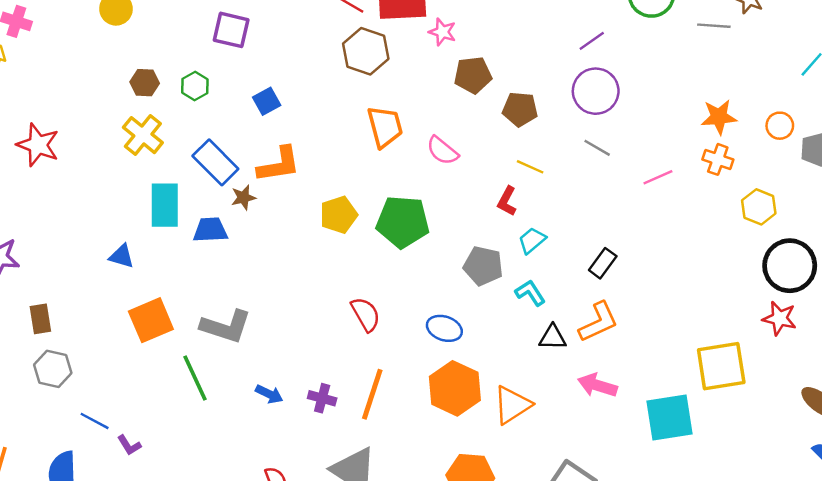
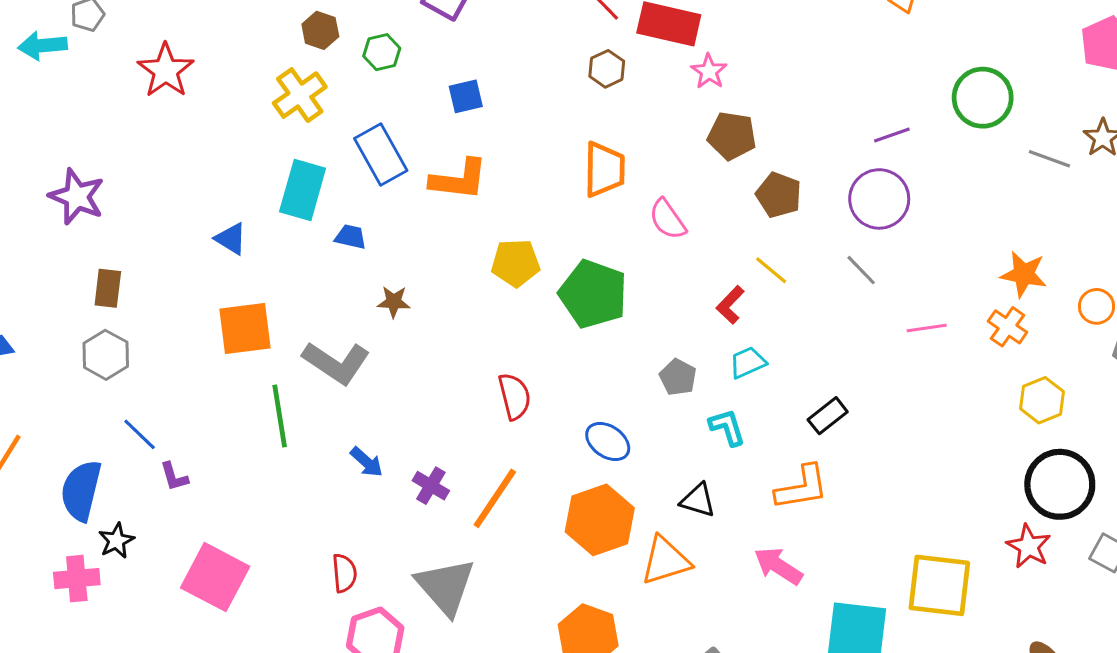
brown hexagon: (366, 51) -> (607, 69), size x0.6
brown star: (243, 197) -> (394, 302), moved
blue trapezoid: (210, 230) -> (351, 237), size x0.7
gray pentagon: (483, 266) -> (678, 377), size x0.7
black triangle: (553, 337) -> (698, 500), moved

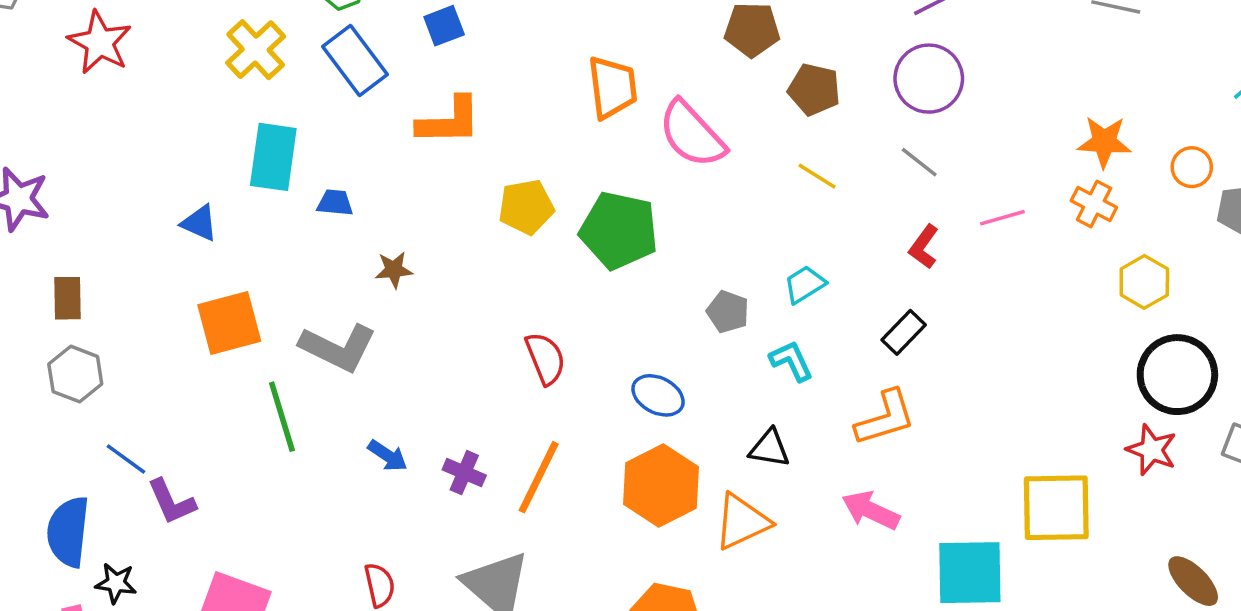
blue rectangle: (381, 155) -> (355, 60), moved
pink semicircle: (668, 219) -> (692, 134), size x1.5
red L-shape: (730, 305) -> (924, 247), moved
purple L-shape: (174, 477) -> (172, 502), size x1.4
black star: (116, 541) -> (116, 583), turned -30

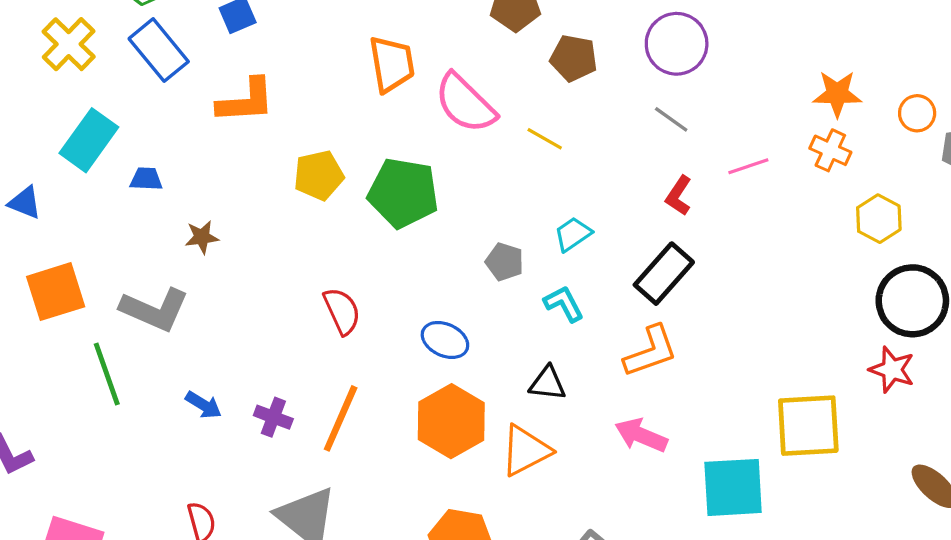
cyan rectangle: (273, 157) -> (89, 140), turned 30
yellow line: (817, 176) -> (545, 139), moved
black rectangle: (904, 332) -> (664, 274), size x1.5

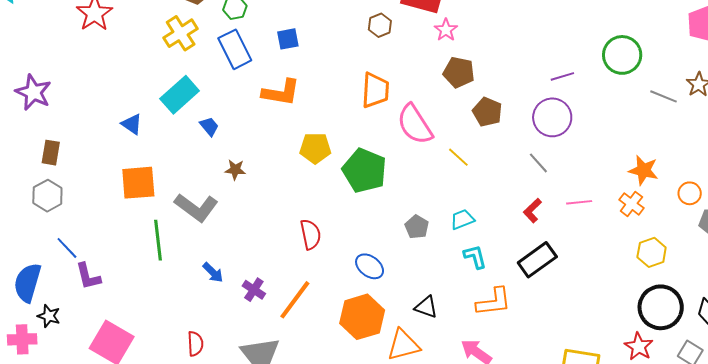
blue trapezoid: (146, 179) -> (209, 126), turned 35
black rectangle: (664, 274) -> (537, 260), moved
cyan L-shape: (564, 304) -> (475, 257), moved

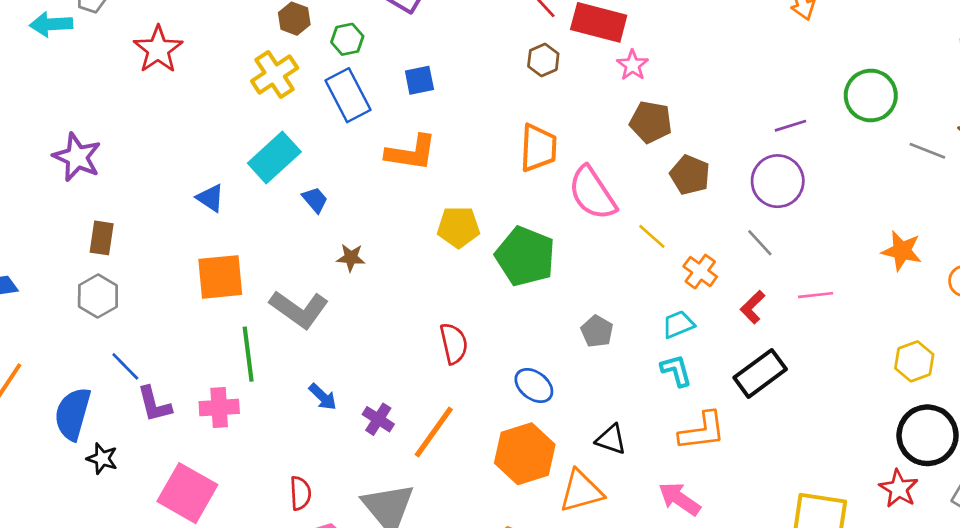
orange cross: (631, 204) -> (700, 272), moved
cyan trapezoid: (462, 219) -> (678, 324), moved
pink cross: (22, 339) -> (219, 407), moved

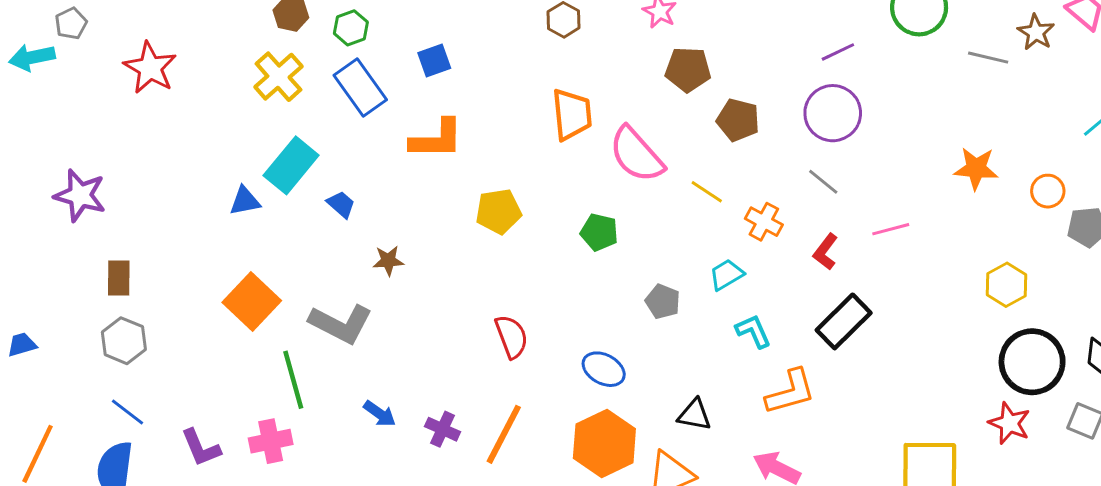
blue triangle: (210, 198) -> (245, 201), moved, turned -36
green pentagon: (525, 256) -> (599, 232), moved, size x0.6
orange square: (220, 277) -> (252, 301), turned -33
cyan trapezoid: (678, 324) -> (727, 275), moved
blue line: (125, 366) -> (128, 412), moved

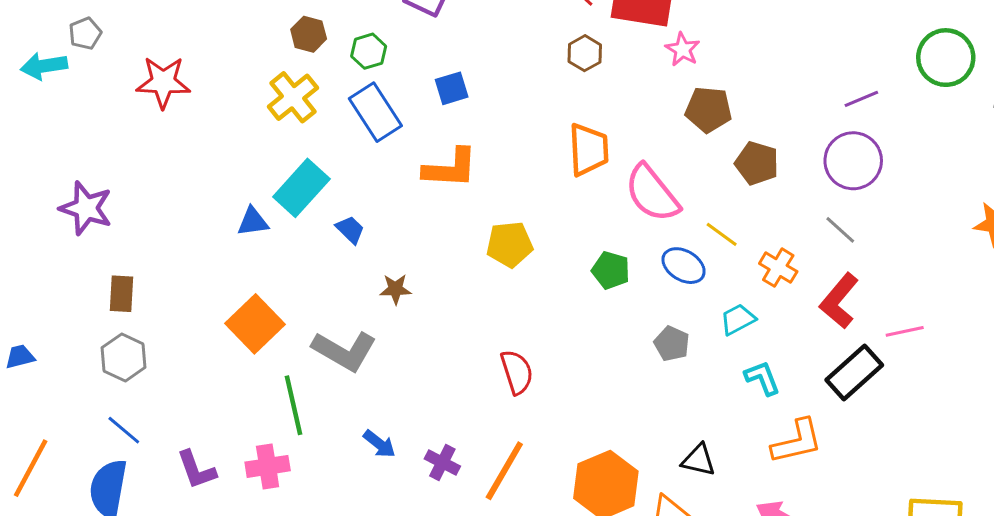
red star: (150, 68) -> (163, 82), turned -30
pink line: (891, 229) -> (905, 331), moved
red L-shape: (825, 252) -> (839, 301), size x1.5
blue ellipse: (604, 369) -> (684, 266), moved

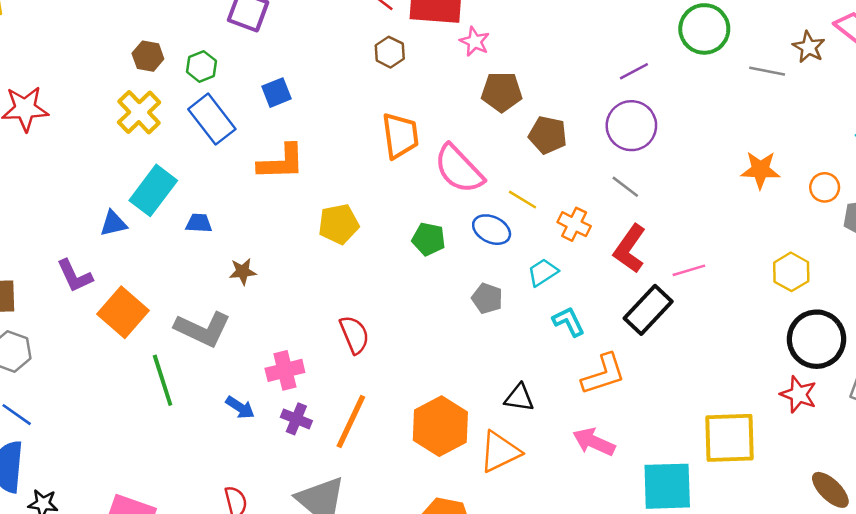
blue trapezoid: (350, 230) -> (199, 223), turned -36
pink cross: (268, 466) -> (285, 370), moved
purple L-shape: (196, 470) -> (75, 276), moved

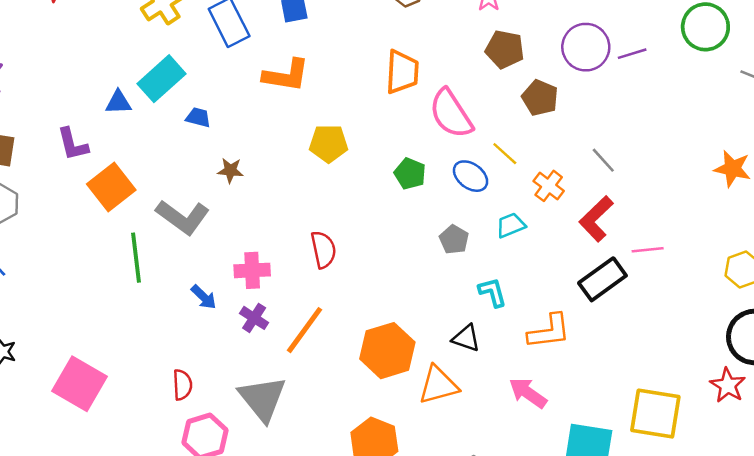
purple circle: (631, 126) -> (586, 47), moved
cyan L-shape: (569, 322) -> (493, 292), moved

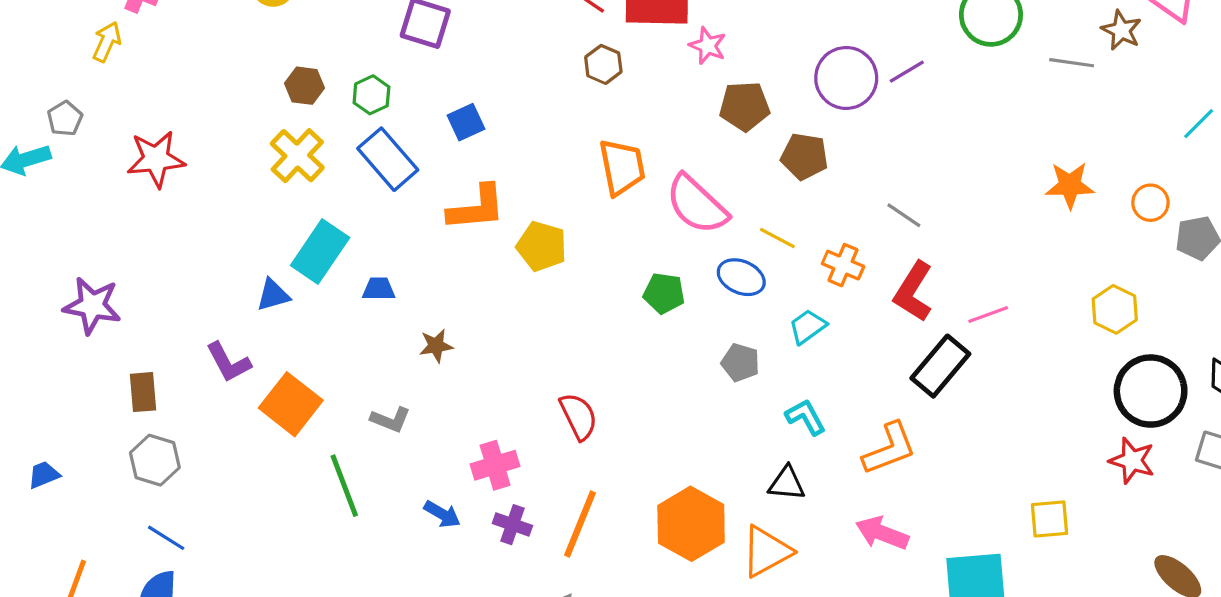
yellow pentagon: (329, 143) -> (542, 246), moved, turned 30
gray L-shape: (183, 217) -> (391, 420), size x0.6
yellow square: (655, 414) -> (1050, 519), size x0.6

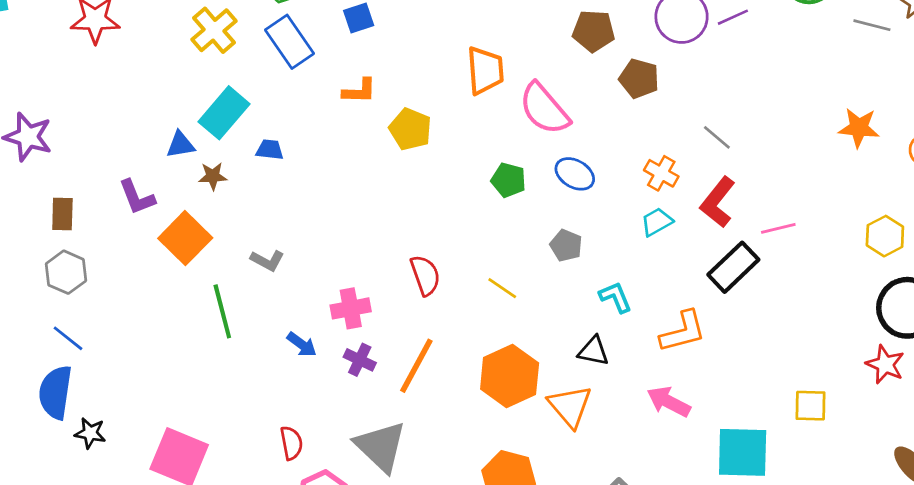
orange L-shape: (477, 208) -> (359, 91), size x0.7
yellow line: (777, 238) -> (502, 288), moved
cyan trapezoid: (808, 327) -> (657, 222), moved
brown star: (436, 346) -> (213, 176), moved
orange triangle: (766, 551) -> (570, 406), turned -48

